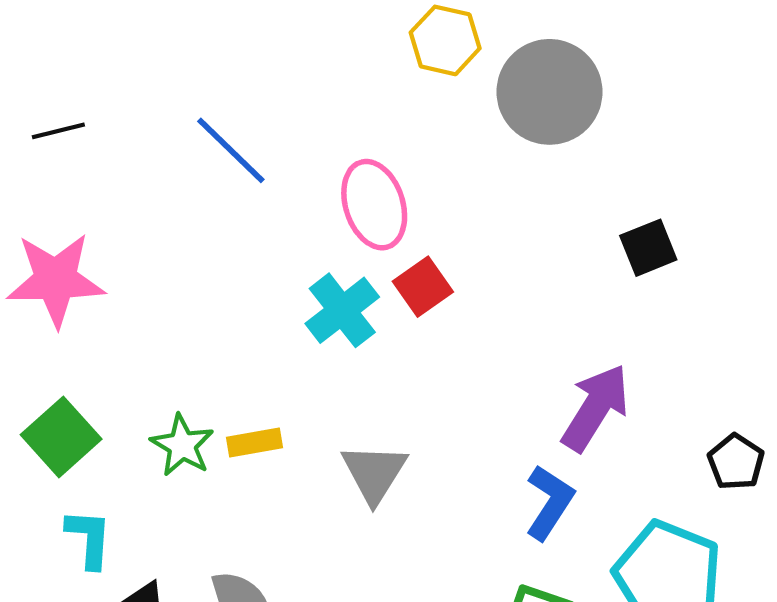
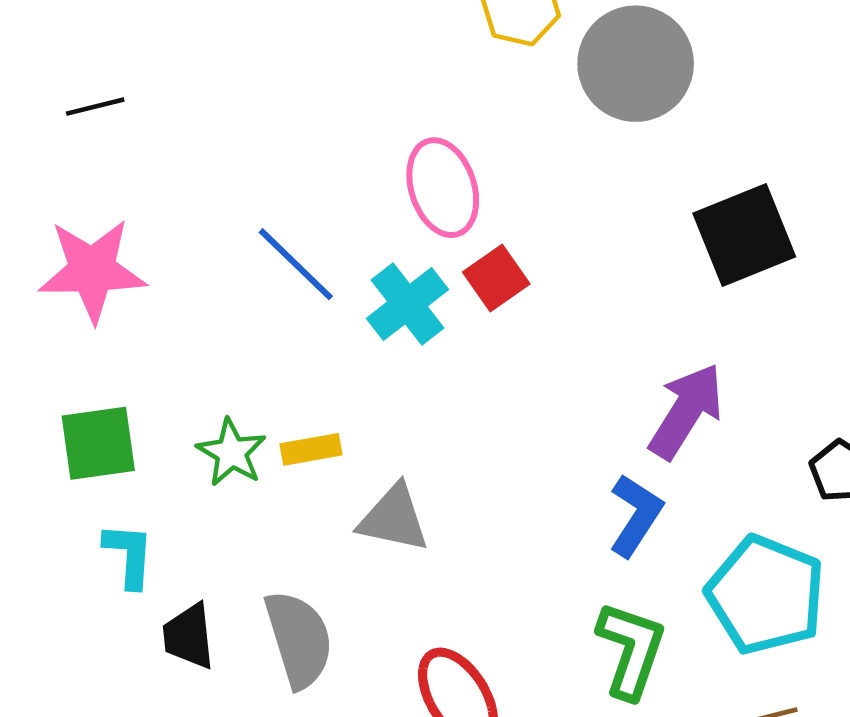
blue line: (231, 150) -> (296, 264), moved
black square: (648, 248) -> (744, 235), size x1.6
green square: (61, 437) -> (98, 443), turned 34
gray triangle: (374, 473) -> (394, 518), moved, turned -50

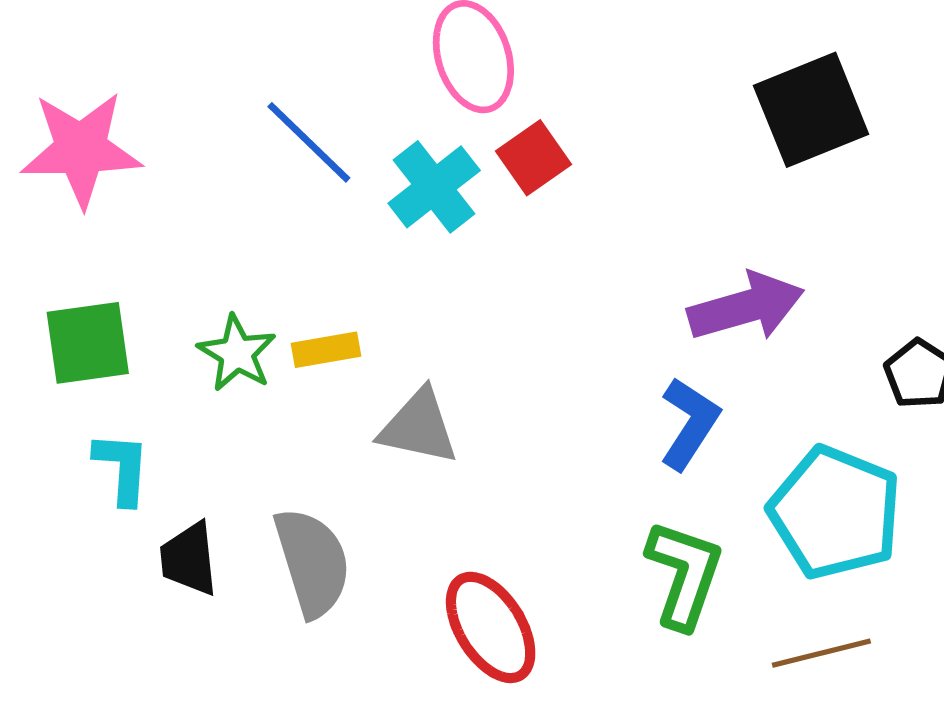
purple arrow: (686, 411) -> (746, 307), turned 42

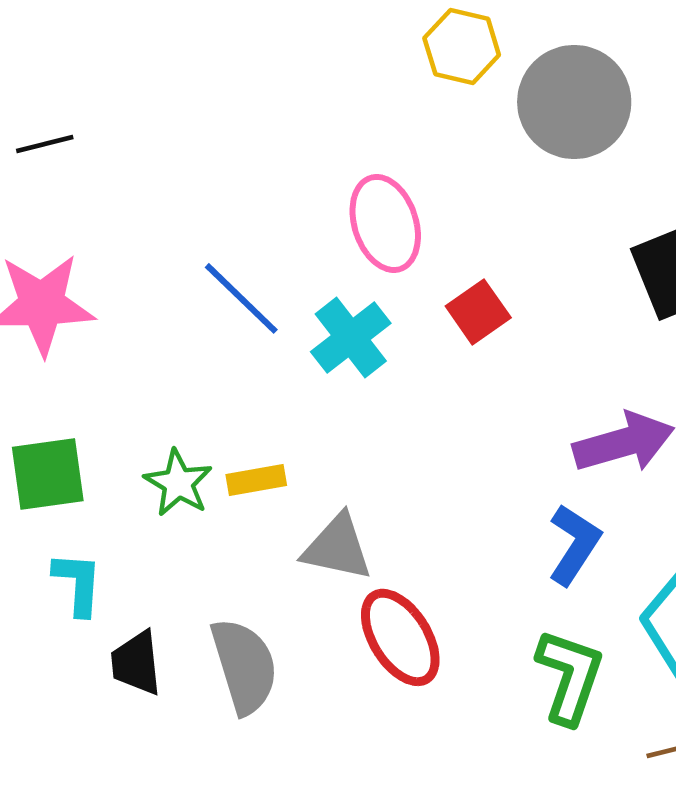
red square: (533, 158) -> (478, 312), moved
red ellipse: (491, 627) -> (400, 637), moved

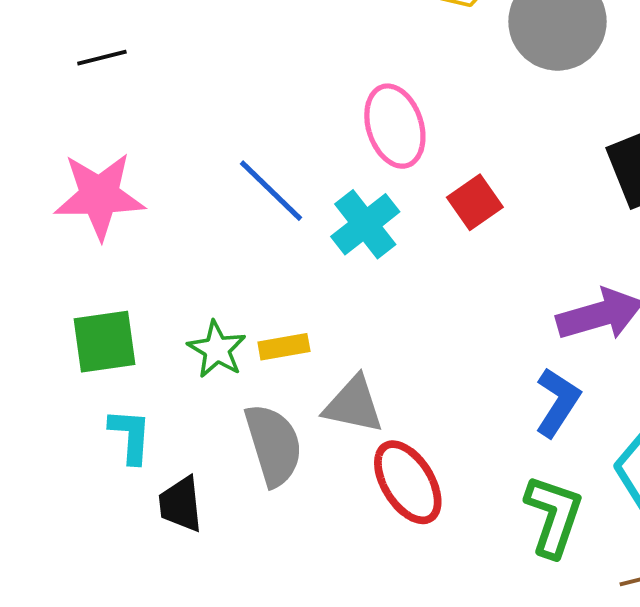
gray semicircle: (244, 666) -> (274, 445), moved

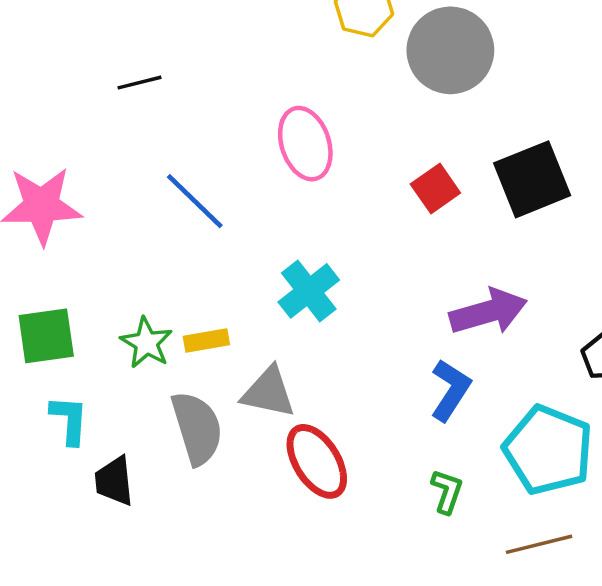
black line: (102, 58) -> (139, 83), moved
red square: (475, 202) -> (435, 189), moved
cyan cross: (365, 224) -> (309, 291), moved
green L-shape: (554, 516) -> (447, 491), size x0.6

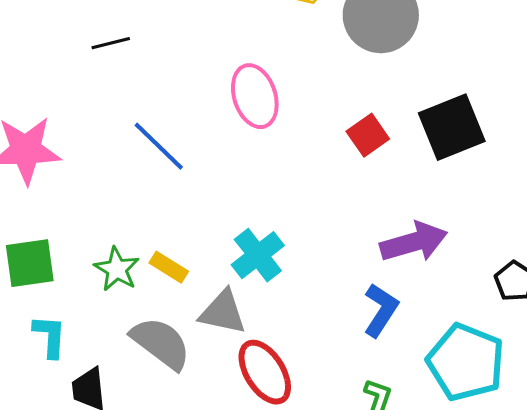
cyan cross: (309, 291) -> (258, 255), moved
yellow rectangle: (206, 340) -> (169, 267), turned 42
gray semicircle: (197, 428) -> (161, 343), turned -36

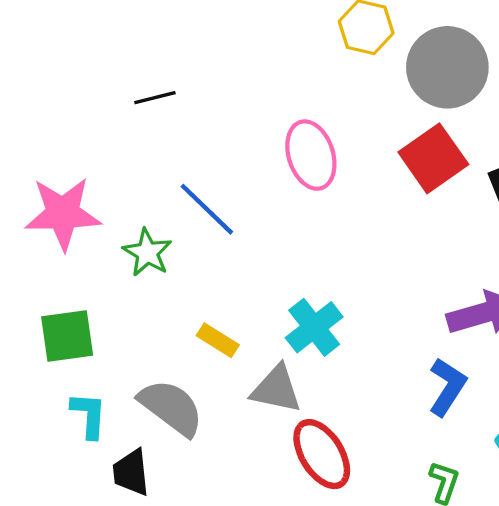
red square: (368, 135) -> (433, 158), moved, size x1.5
green star: (117, 269) -> (147, 253), moved
gray semicircle: (161, 343) -> (171, 407), moved

